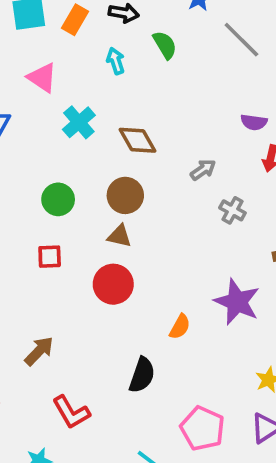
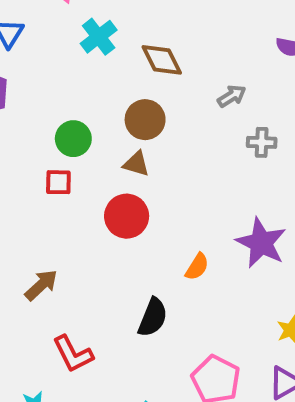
green circle: (58, 199) -> (73, 139), moved
gray cross: (232, 210) -> (262, 142), turned -30

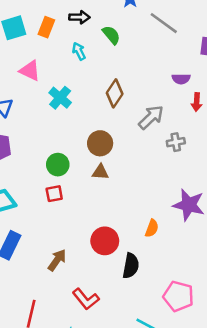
brown diamond: (162, 60) -> (115, 93), moved, turned 72
gray arrow: (232, 96) -> (151, 117), size x1.5
red circle: (127, 216) -> (105, 241), moved

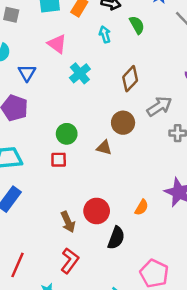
brown circle: (100, 143) -> (123, 123), moved
brown arrow: (57, 260) -> (68, 222), moved, turned 110
red L-shape: (86, 299) -> (70, 261), turned -115

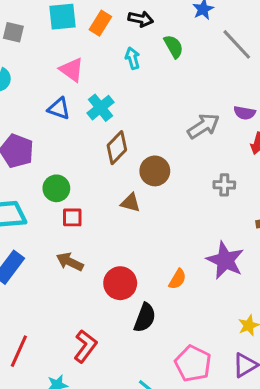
blue triangle: (27, 73) -> (59, 109), moved, turned -42
brown diamond: (130, 79) -> (117, 148), moved
gray arrow: (159, 106) -> (203, 126), moved
green circle: (67, 134) -> (56, 188), moved
brown arrow: (68, 222) -> (70, 262), moved, turned 140

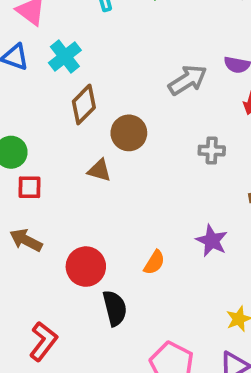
purple star: (225, 260) -> (212, 241), size x0.7
black semicircle: (145, 318) -> (115, 308), turned -36

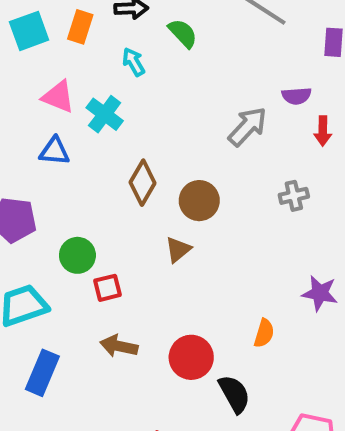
cyan cross: (65, 56) -> (105, 114), moved
brown triangle: (99, 170) -> (178, 250), turned -40

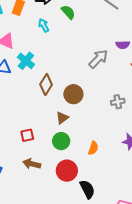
cyan cross: (105, 114) -> (26, 61), moved
gray cross: (294, 196) -> (118, 102), moved
green circle: (77, 255) -> (61, 141), moved
orange semicircle: (264, 333) -> (93, 148), moved

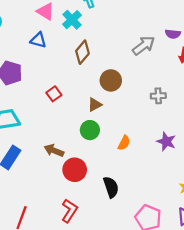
cyan cross: (26, 61) -> (72, 20), moved
brown diamond: (46, 84) -> (82, 52), moved
red square: (27, 135) -> (54, 94), moved, turned -32
red circle: (67, 171) -> (75, 170), moved

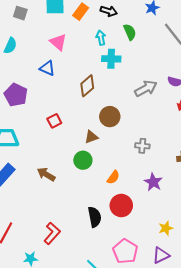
cyan cross: (72, 20) -> (111, 59), moved, turned 36
gray cross: (158, 96) -> (142, 146), moved
red circle: (75, 170) -> (121, 206), moved

